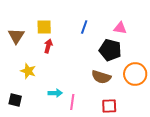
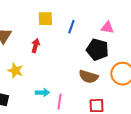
yellow square: (44, 27) -> (45, 19), moved

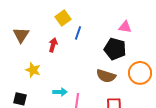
yellow square: (45, 19) -> (63, 18), turned -35
blue line: (71, 27) -> (78, 33), moved

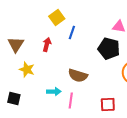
brown triangle: (21, 35) -> (16, 44), moved
brown semicircle: (106, 76) -> (78, 76), moved

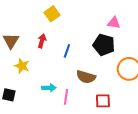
blue line: (72, 32) -> (67, 51), moved
brown semicircle: (78, 76) -> (86, 77), moved

